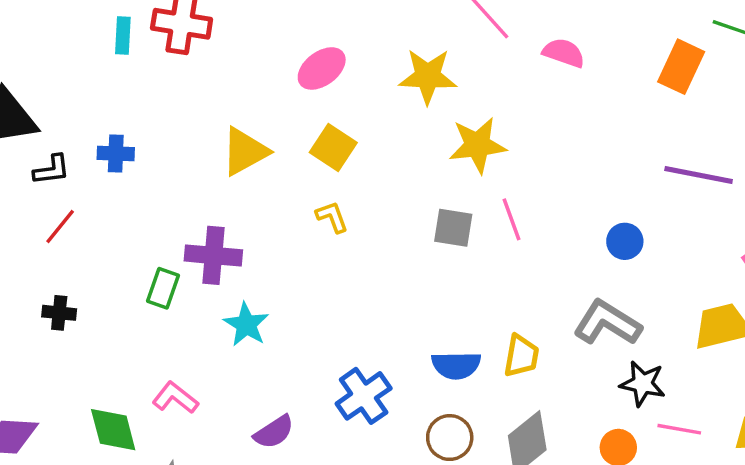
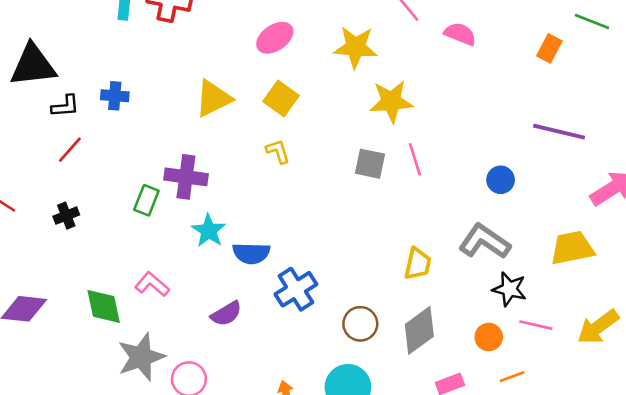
orange rectangle: (681, 67) -> (549, 48), size x0.7
black cross: (59, 313) -> (66, 216), turned -30
blue semicircle: (456, 365) -> (251, 253), moved

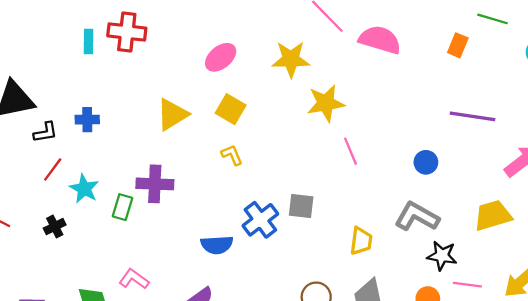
pink semicircle: (460, 34) -> (380, 40), size x1.5
gray square: (370, 164) -> (301, 206), moved
cyan star: (209, 231) -> (84, 189), moved
blue cross: (296, 289) -> (260, 220), moved

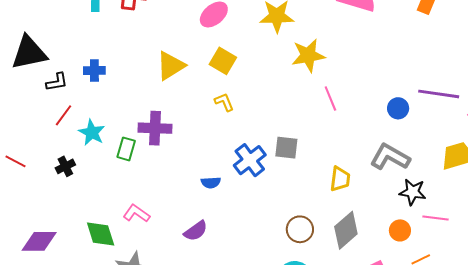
purple line: (473, 116) -> (439, 94), moved
blue semicircle: (217, 245) -> (211, 183), size x0.7

